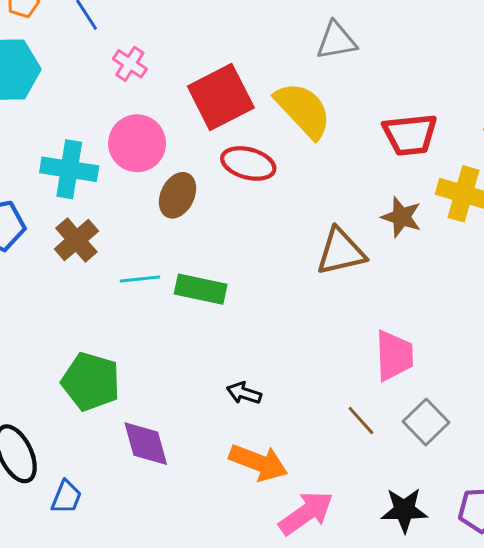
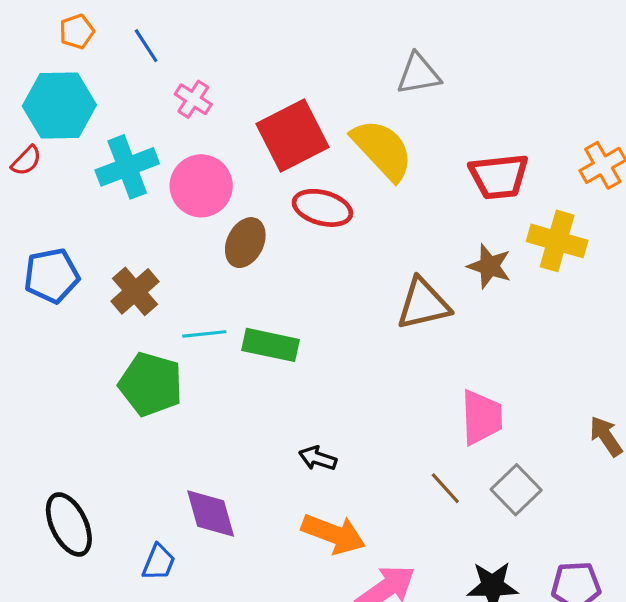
cyan cross: (69, 169) -> (127, 167), moved, turned -30
green pentagon: (91, 382) -> (151, 384), moved
blue trapezoid: (66, 497) -> (159, 562), moved

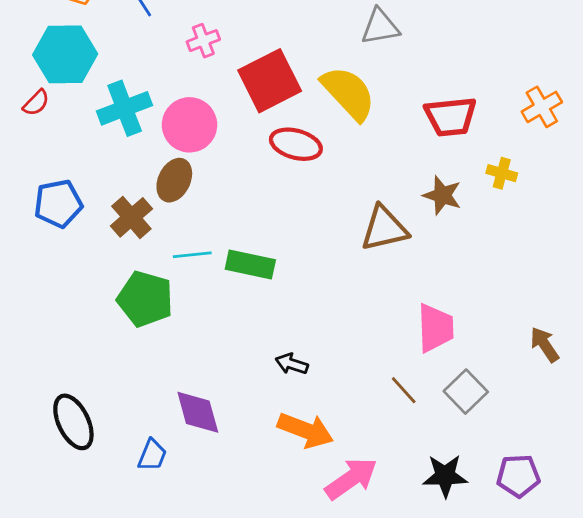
pink cross: (193, 99) -> (203, 41), moved, turned 36
yellow cross: (557, 241) -> (502, 173), size x0.6
brown ellipse: (245, 243) -> (174, 180), moved

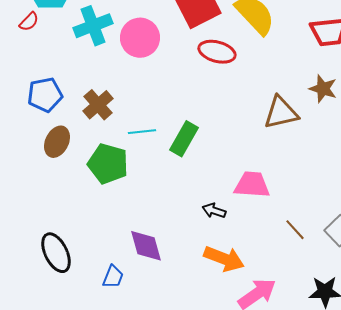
brown ellipse: (174, 180) -> (57, 142), moved
green rectangle: (250, 264) -> (184, 139), turned -72
pink trapezoid: (435, 328) -> (252, 185), moved, turned -84

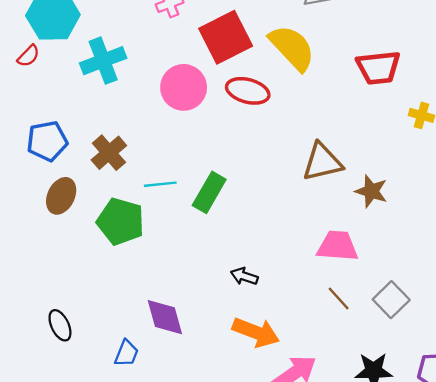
pink circle: (140, 38) -> (184, 87), moved
brown star: (323, 89) -> (371, 191), moved
pink trapezoid: (252, 185) -> (338, 246), moved
black ellipse: (56, 253) -> (60, 325), size x0.7

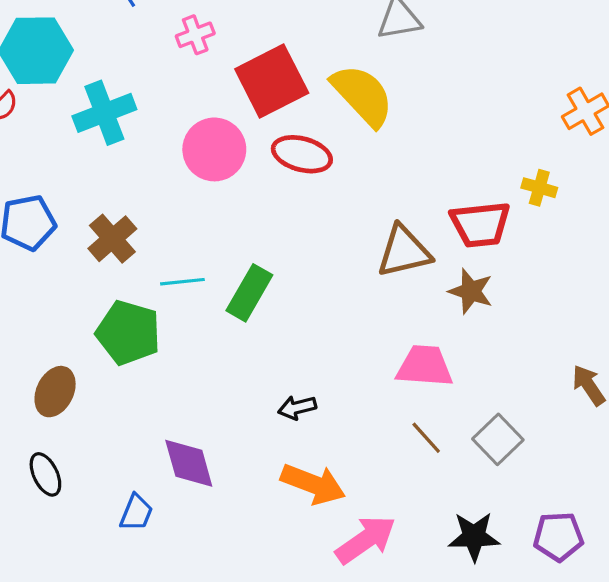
red trapezoid: (378, 68) -> (480, 224), moved
brown ellipse: (61, 196) -> (55, 392), moved
black arrow: (244, 276) -> (297, 408), turned -32

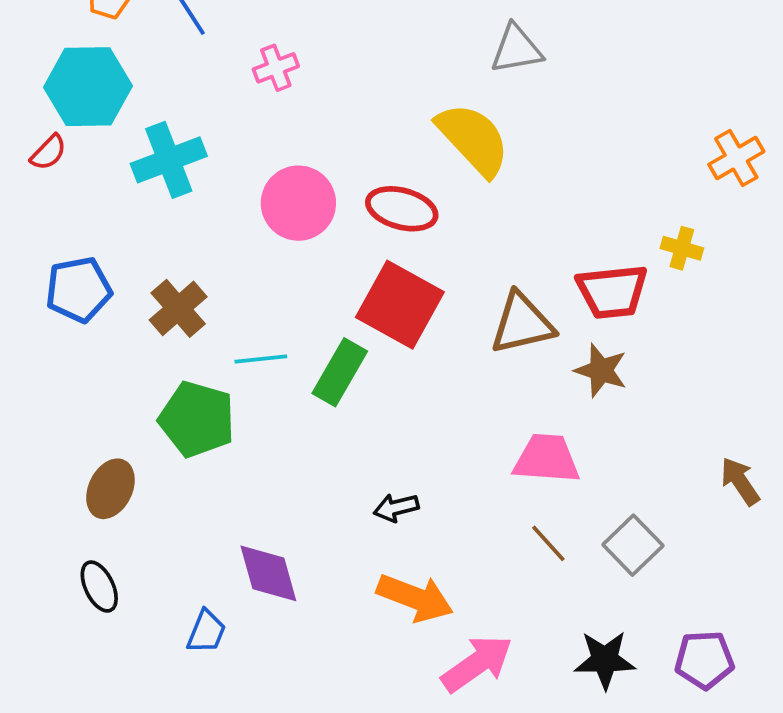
red square: (272, 81) -> (400, 305), moved, turned -34

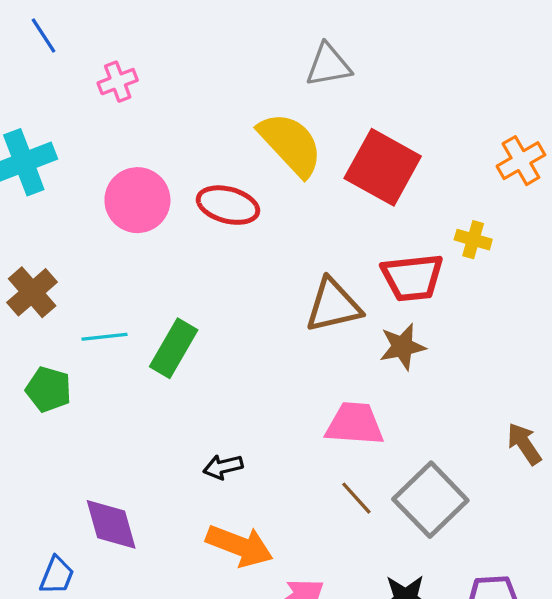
red square: (400, 305) -> (383, 167), moved
brown star: (601, 370) -> (402, 347), turned -30
green pentagon: (197, 419) -> (49, 389), size x0.7
gray square: (633, 545) -> (430, 500), size x1.4

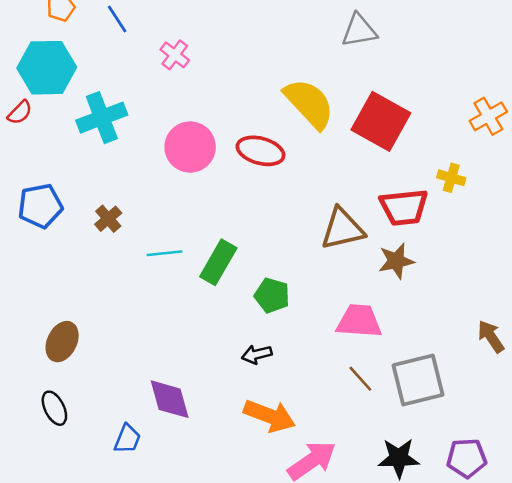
gray triangle: (328, 65) -> (359, 31), moved
pink cross: (118, 82) -> (175, 55), turned -32
brown cross: (32, 292) -> (108, 219), size x0.7
green pentagon: (49, 389) -> (272, 296), moved
gray square: (430, 500) -> (418, 380), turned 30

